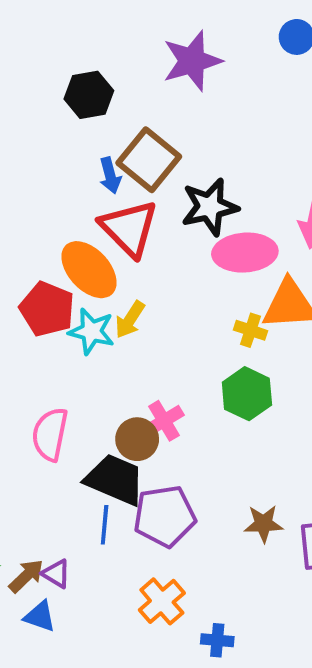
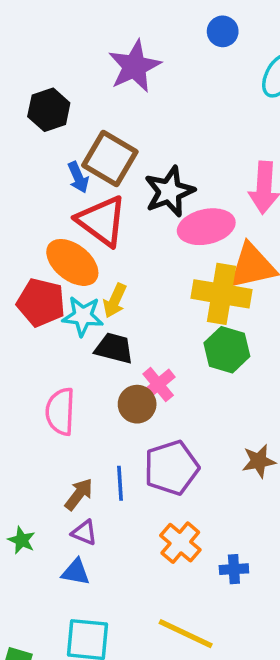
yellow cross: (250, 330) -> (222, 294), size x2.0
black trapezoid: (115, 480) -> (114, 348), moved, size x0.7
brown arrow: (26, 576) -> (79, 494), moved

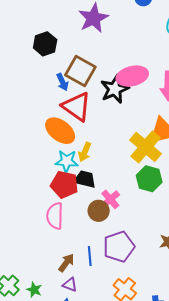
pink ellipse: (206, 227) -> (132, 76), moved
yellow cross: (222, 294) -> (146, 147), turned 32
red pentagon: (41, 302) -> (64, 185), moved

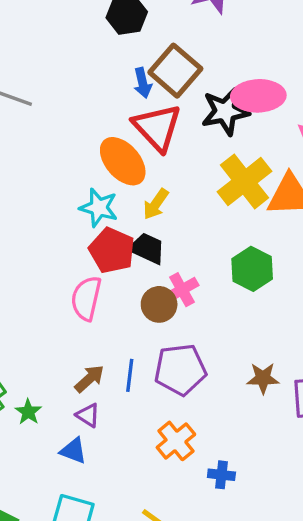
yellow cross: (146, 147) -> (244, 181), moved
cyan star: (67, 161) -> (99, 208), moved

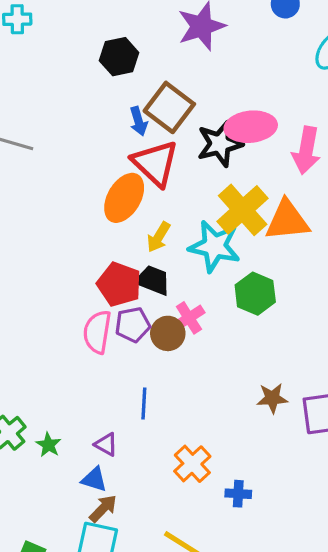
orange ellipse: (123, 161) -> (124, 198), turned 75
cyan star: (99, 208) -> (215, 246), moved, size x1.4
purple pentagon: (180, 370) -> (133, 325), moved, size x0.7
brown arrow: (89, 379) -> (103, 508), moved

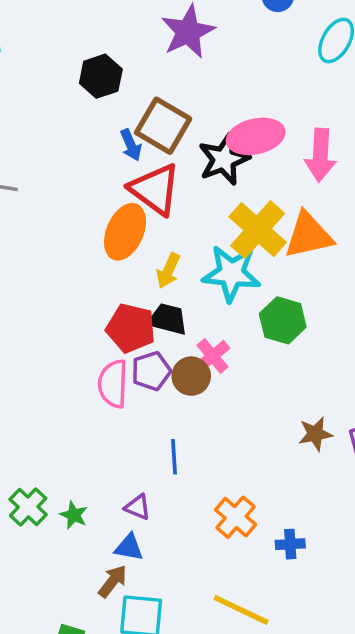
brown arrow: (103, 508) -> (113, 581), moved

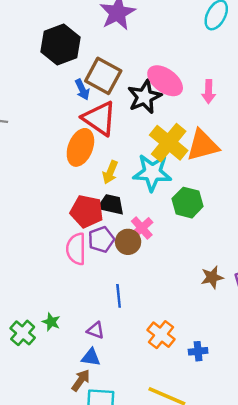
black hexagon: (101, 76) -> (61, 44), size x1.4
pink ellipse: (256, 136) -> (165, 81), turned 51
pink arrow: (320, 155) -> (209, 92), size x0.7
green star: (74, 515) -> (51, 322), moved

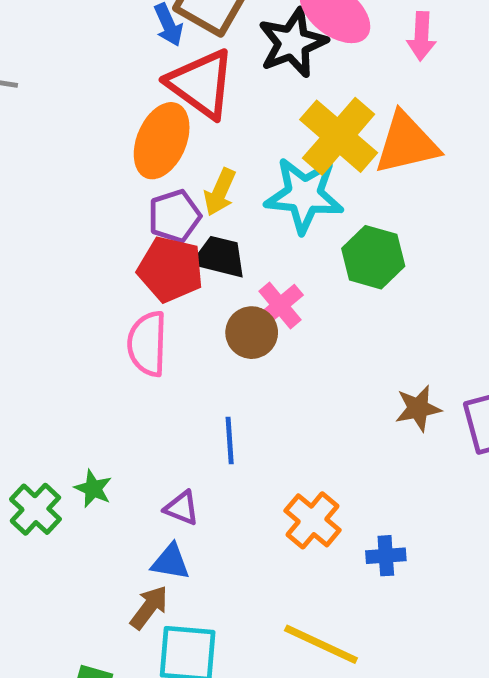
purple pentagon: (101, 239) -> (174, 216), moved

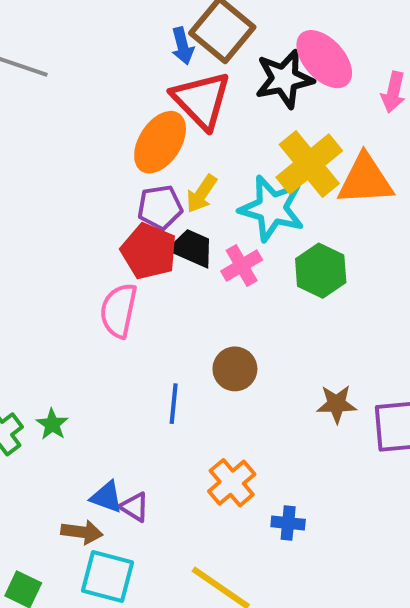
pink cross: (280, 306) -> (242, 266), moved
brown circle: (252, 333) -> (235, 369), moved
purple triangle: (182, 508) -> (134, 507), moved
brown arrow: (149, 607) -> (82, 532), turned 51

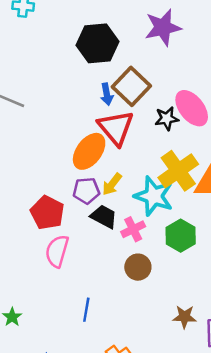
black star: (284, 79) -> (167, 118), size x0.7
red pentagon: (149, 251) -> (47, 213), moved
brown circle: (235, 369) -> (138, 267), moved

